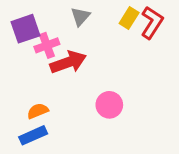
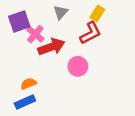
red L-shape: (152, 23) -> (90, 33), moved, turned 30
pink cross: (47, 45) -> (35, 34), turned -30
pink circle: (109, 105) -> (78, 66), moved

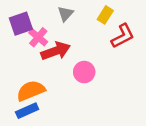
red L-shape: (90, 33) -> (123, 36), moved
orange semicircle: (28, 84) -> (31, 91), size x1.6

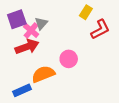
gray triangle: (66, 14) -> (41, 23), moved
red arrow: (56, 51) -> (27, 47), moved
orange semicircle: (31, 91) -> (43, 74), moved

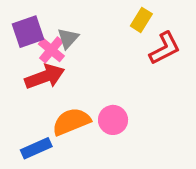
pink circle: (69, 59) -> (113, 120), moved

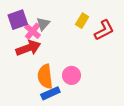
yellow rectangle: (141, 20) -> (82, 21), moved
orange semicircle: (71, 122) -> (45, 76), turned -75
blue rectangle: (36, 148) -> (50, 93), moved

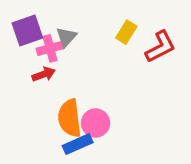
pink cross: (33, 31) -> (50, 48), turned 35
red arrow: (28, 48) -> (44, 74), size x0.6
pink circle: (71, 75) -> (96, 123), moved

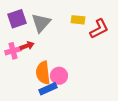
yellow rectangle: (126, 32) -> (78, 20), turned 64
gray triangle: (66, 37) -> (41, 23), size x1.5
pink cross: (50, 48) -> (13, 51), moved

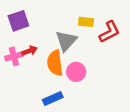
gray triangle: (41, 23) -> (66, 41), moved
orange semicircle: (43, 73) -> (55, 63), moved
pink circle: (59, 76) -> (76, 72), moved

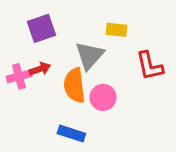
purple square: (18, 21) -> (41, 28), moved
red L-shape: (109, 32) -> (150, 66), moved, turned 105
blue rectangle: (53, 98) -> (71, 133), turned 42

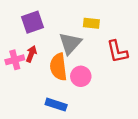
red arrow: (40, 69) -> (31, 54), turned -49

